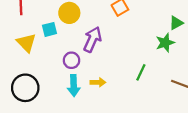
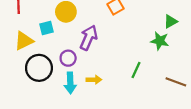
yellow triangle: (26, 43) -> (24, 41), turned 48
green star: (165, 43) -> (160, 41), turned 30
black circle: (25, 88) -> (39, 68), moved

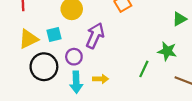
cyan square: (47, 28) -> (54, 35), moved
green star: (160, 41) -> (167, 51), moved

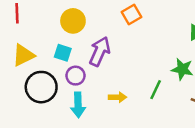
cyan square: (54, 35) -> (63, 53), moved, turned 32
yellow arrow: (101, 79) -> (117, 97), moved

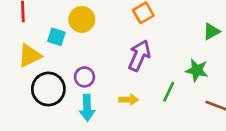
purple arrow: (100, 51) -> (139, 56), moved
cyan square: (63, 53) -> (56, 37), moved

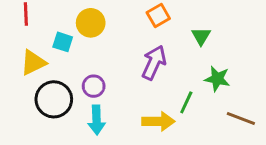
green triangle: (211, 31) -> (201, 36), moved, turned -30
yellow arrow: (129, 100) -> (158, 121), moved, size x1.5

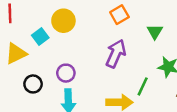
cyan square: (63, 42) -> (40, 37), turned 35
black circle: (54, 99) -> (33, 84), size x0.6

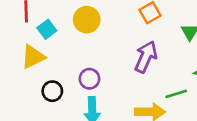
cyan square: (40, 37) -> (47, 29), moved
green line: (143, 86) -> (176, 94), turned 48

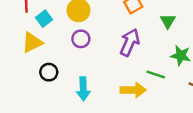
purple circle: (89, 79) -> (81, 39), moved
green line: (176, 94) -> (156, 75), turned 36

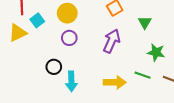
yellow triangle: (32, 42) -> (18, 33), moved
black circle: (49, 72) -> (54, 67), moved
green line: (156, 75) -> (143, 75), moved

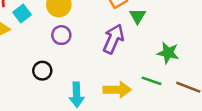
green triangle: (145, 22) -> (138, 16), moved
cyan arrow: (71, 81) -> (77, 95), moved

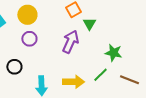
green line: (151, 81) -> (100, 75), turned -63

